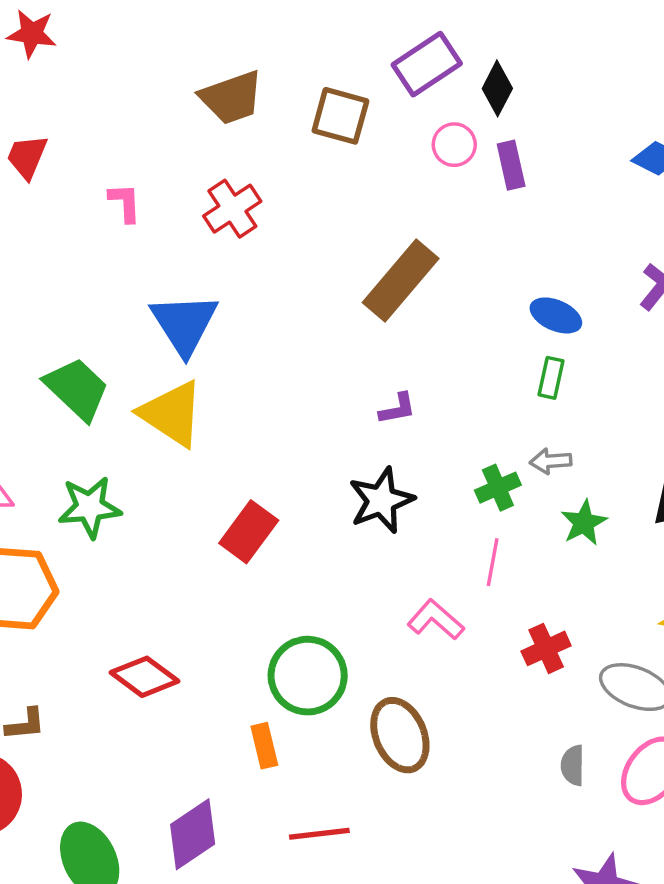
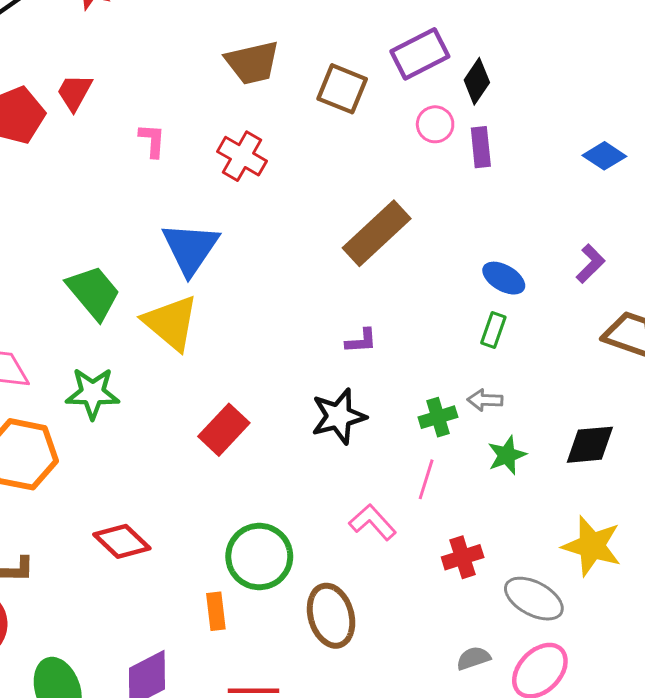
red cross: (232, 209) -> (242, 156), turned -33
gray semicircle: (573, 765) -> (473, 658), turned 64

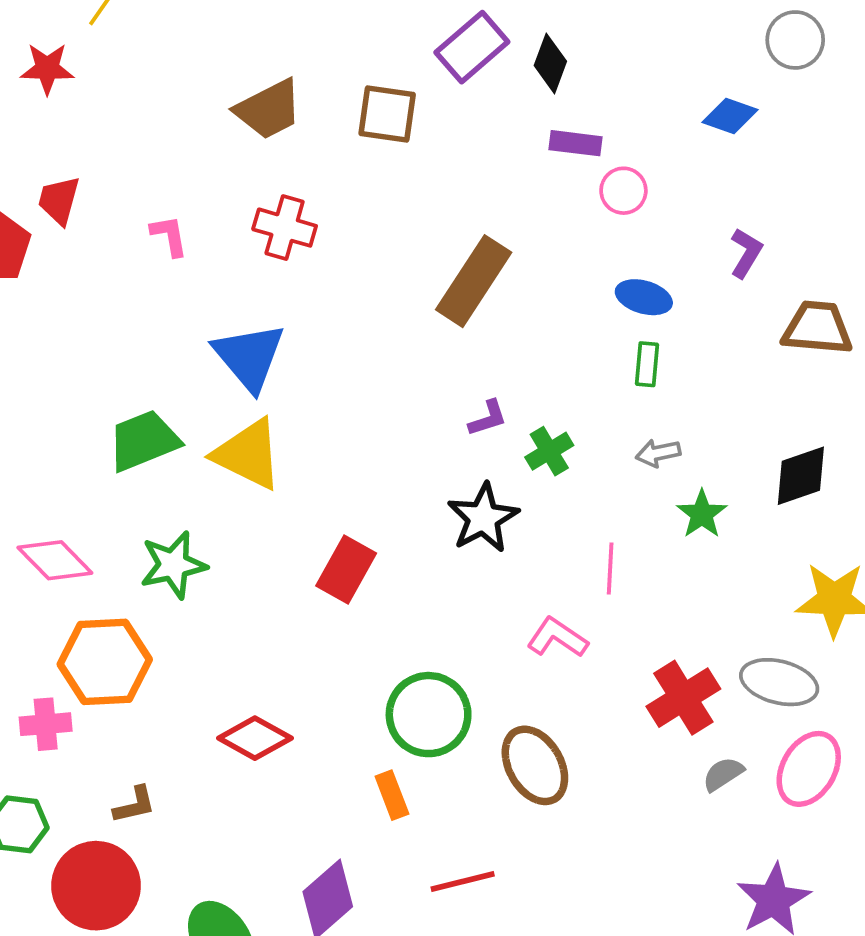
pink circle: (435, 124) -> (623, 191), moved
purple rectangle: (481, 147) -> (575, 143), turned -63
green trapezoid: (93, 292) -> (144, 441), turned -58
green cross: (438, 417) -> (549, 451), moved
red cross: (463, 557) -> (683, 698), moved, size x1.4

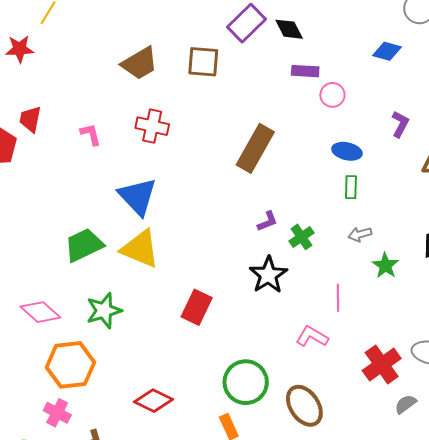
black diamond: (550, 63) -> (289, 29), turned -44
pink cross: (46, 724) -> (57, 413), moved, turned 36

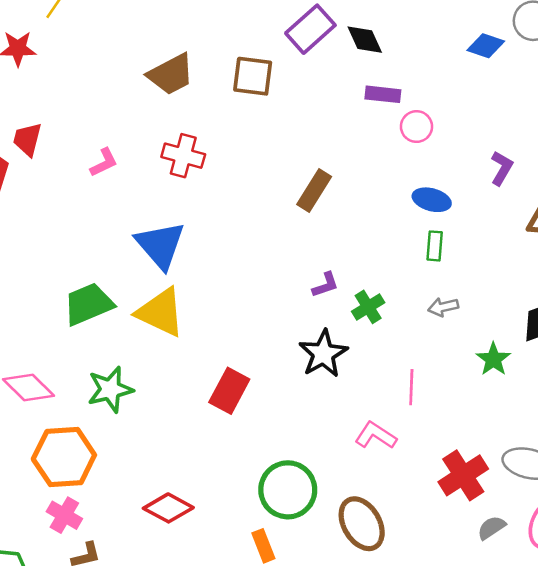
blue diamond: (387, 51) -> (486, 46), moved
pink L-shape: (91, 134) -> (104, 163), turned 75
brown rectangle: (255, 148) -> (314, 190), size x0.7
green star: (385, 266) -> (493, 359), moved
pink cross: (57, 413) -> (64, 515), moved

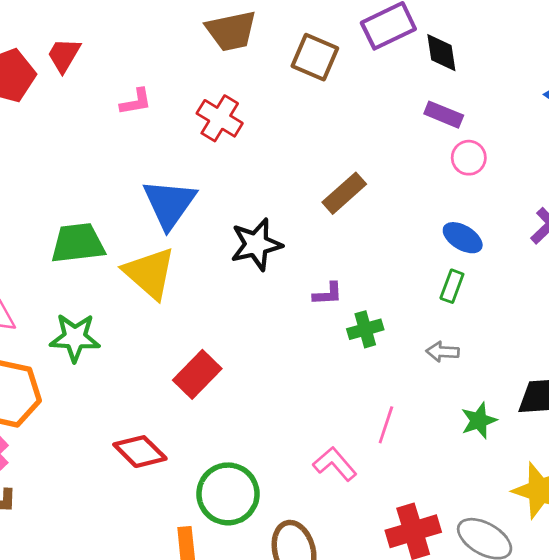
black star: (323, 354) -> (256, 244), moved
red diamond: (168, 508) -> (140, 452), moved

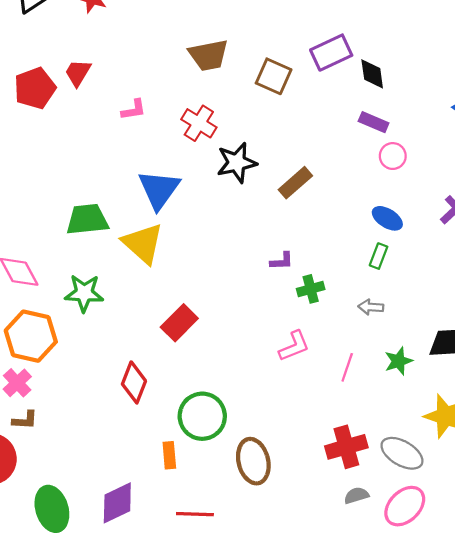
black star: (256, 244) -> (237, 163), moved
pink line: (386, 425) -> (347, 367), moved
red diamond: (140, 452) -> (134, 382), turned 66
pink L-shape: (335, 464) -> (294, 346), moved, turned 108

